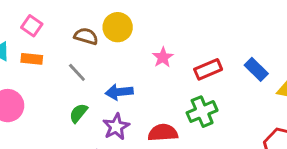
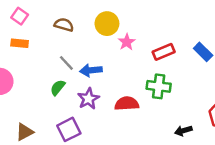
yellow circle: (118, 27) -> (107, 24), moved
gray line: (77, 72) -> (66, 63), moved
green cross: (202, 112) -> (159, 86), turned 30

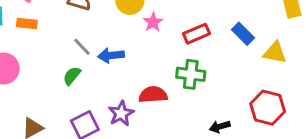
purple star: (88, 99) -> (121, 114), moved

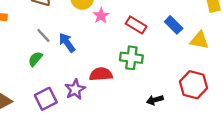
red rectangle: (197, 34) -> (136, 25), turned 54
blue arrow: (111, 55) -> (67, 43), turned 60

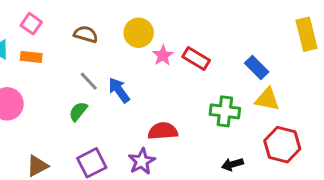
red rectangle: (136, 25) -> (196, 58), moved
yellow triangle: (199, 40) -> (267, 99), moved
green cross: (131, 58) -> (225, 111), moved
purple star: (75, 89) -> (142, 161), moved

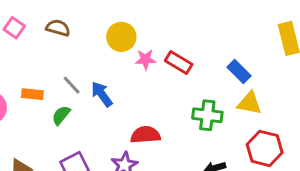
brown semicircle: (86, 34) -> (58, 28), moved
pink star: (163, 55) -> (145, 59), turned 30
orange rectangle: (31, 57) -> (32, 94), moved

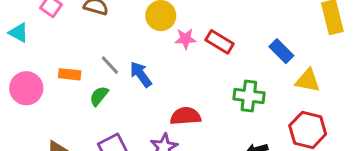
yellow triangle: (250, 103) -> (308, 81), moved

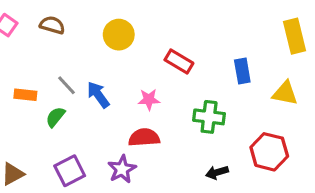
pink star: (186, 39) -> (149, 100), moved
blue rectangle: (281, 51) -> (242, 71), turned 35
yellow triangle: (308, 81) -> (285, 93), moved

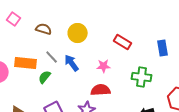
brown semicircle: (52, 25) -> (44, 29), moved
yellow circle: (119, 35) -> (78, 33), moved
orange rectangle: (25, 95) -> (26, 63), size x1.5

